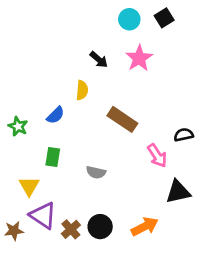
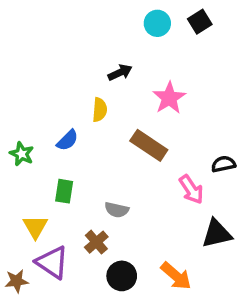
pink star: (139, 58) -> (169, 98), moved
black arrow: (99, 60) -> (120, 72), turned -66
orange arrow: (145, 227) -> (176, 276), turned 68
brown cross: (71, 229) -> (96, 242), moved

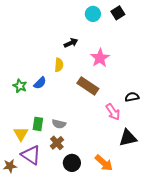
green star: (22, 154) -> (20, 86), moved
green rectangle: (64, 191) -> (38, 124), moved
gray semicircle: (117, 210) -> (59, 124), moved

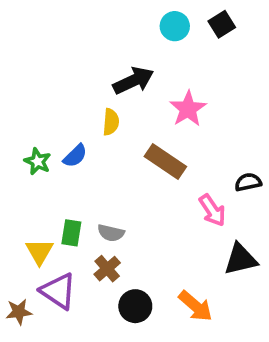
black arrow: (71, 43) -> (133, 81), size x1.5

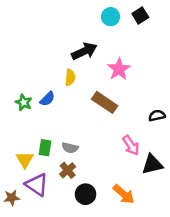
pink arrow: (212, 210) -> (131, 145), moved

